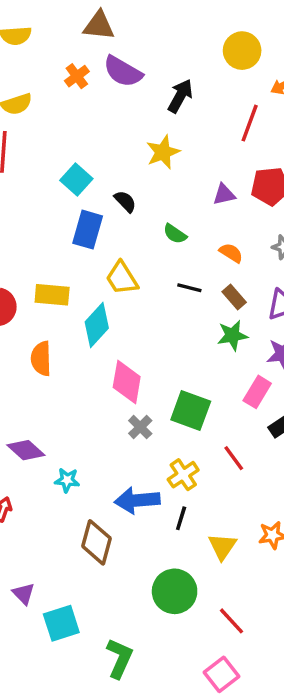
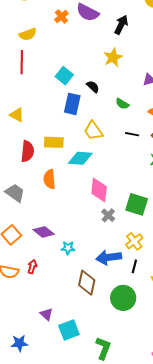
cyan diamond: (97, 325) -> (80, 158), turned 55
green circle: (175, 591) -> (123, 298), moved

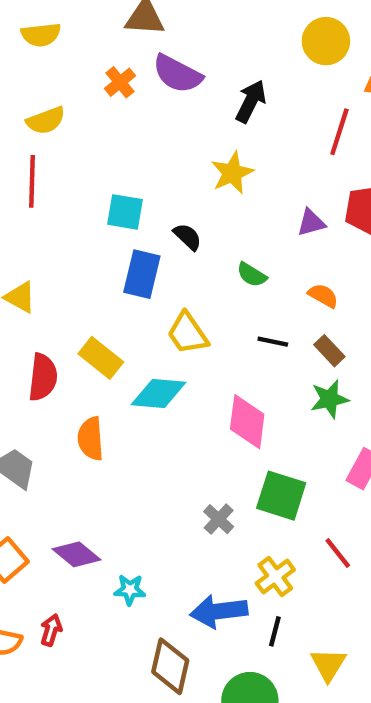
cyan square: (64, 76) -> (125, 212), turned -30
yellow rectangle: (54, 142) -> (101, 358), turned 36
pink diamond: (99, 190) -> (247, 422), moved

